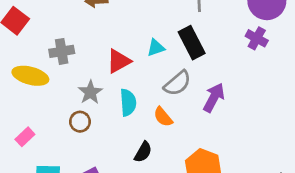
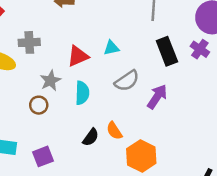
black rectangle: (192, 43) -> (167, 51), moved
orange semicircle: (163, 117) -> (114, 131), moved

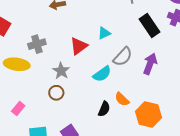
cyan semicircle: (82, 93) -> (102, 74), moved, turned 66

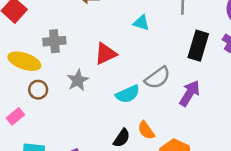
black rectangle: (149, 25) -> (198, 46), turned 40
cyan triangle: (104, 33) -> (141, 23), moved, turned 32
brown circle: (56, 93) -> (38, 90), moved

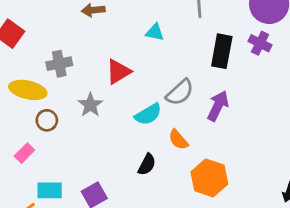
orange semicircle: (146, 130) -> (178, 140), moved

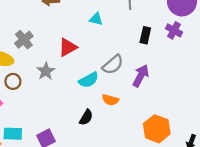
black rectangle: (222, 51) -> (145, 35), size x0.7
gray cross: (59, 64) -> (24, 40), turned -30
orange semicircle: (178, 140) -> (110, 100), turned -35
orange hexagon: (209, 178) -> (157, 129), moved

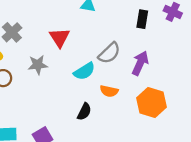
red triangle: (68, 47) -> (60, 38), turned -30
gray star: (46, 71) -> (38, 65), turned 30
orange hexagon: (157, 129) -> (152, 102), moved

